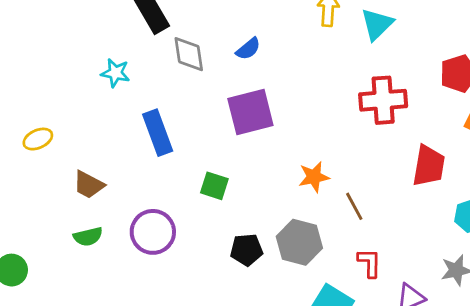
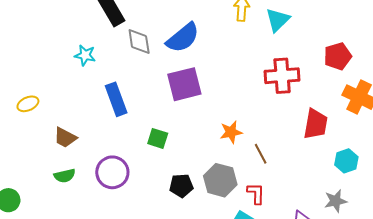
blue semicircle: (248, 49) -> (183, 38), size x1.8
red L-shape: (369, 263) -> (256, 193), moved

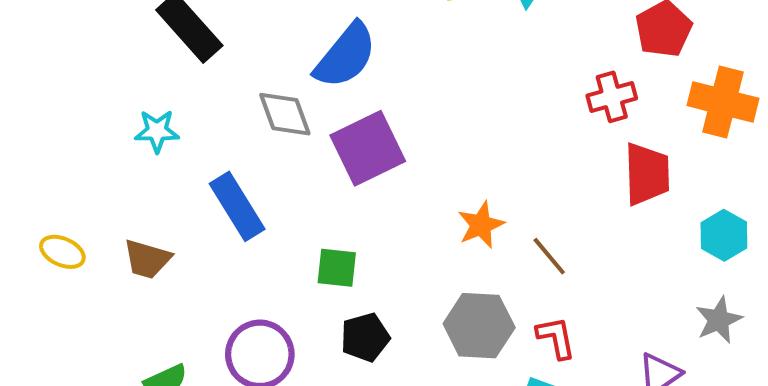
gray diamond: (139, 42) -> (285, 114), moved
red cross: (282, 76) -> (612, 97), moved, size x0.7
yellow ellipse: (28, 104) -> (62, 252), turned 60
brown trapezoid: (65, 138) -> (147, 259), moved
black pentagon: (181, 186) -> (365, 337), moved

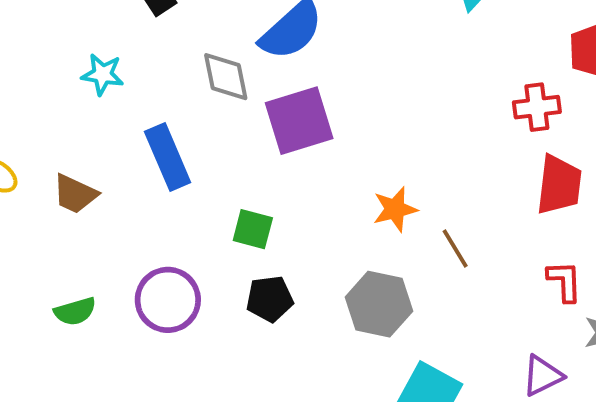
red L-shape: (556, 338) -> (564, 281), moved

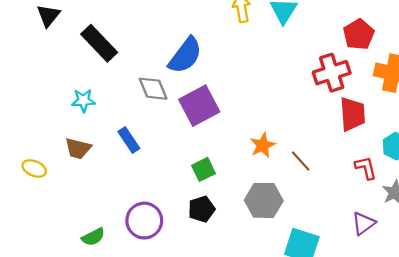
red cross: (537, 107) -> (332, 73), size x1.4
blue rectangle: (168, 157) -> (129, 140), size x0.7
brown trapezoid: (75, 194) -> (78, 148), moved
green square: (253, 229) -> (204, 169), moved, turned -30

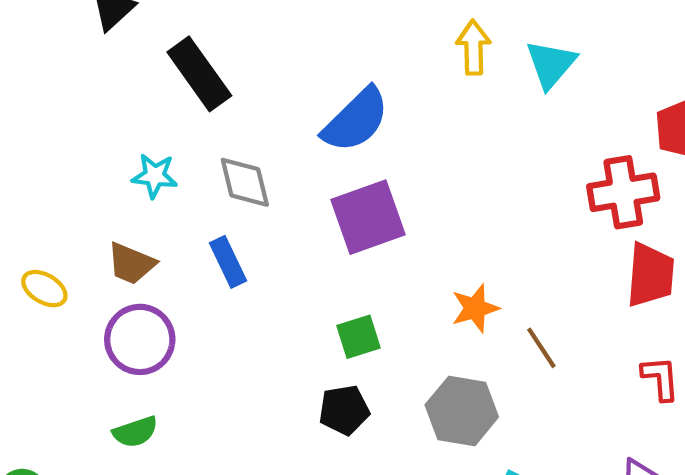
gray diamond: (153, 89) -> (245, 182), moved
purple circle: (144, 221) -> (140, 339), moved

